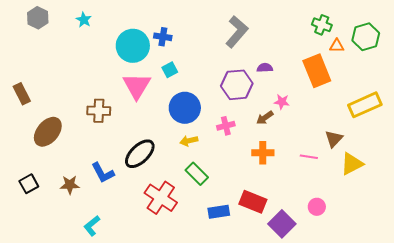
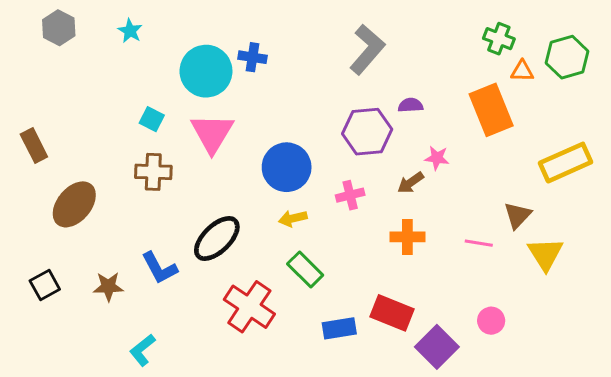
cyan square: (170, 70) -> (152, 119), moved, turned -35
yellow triangle: (352, 164) -> (545, 254), turned -35

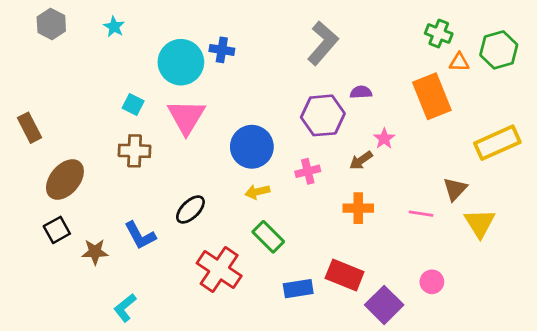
pink star: (437, 158) -> (384, 139), turned 30
black ellipse: (217, 238) -> (190, 210), size x0.7
black square: (45, 285) -> (57, 230), moved

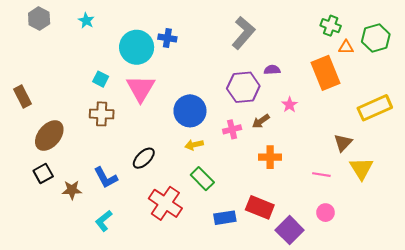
brown arrow: (361, 160) -> (261, 121), moved
pink line: (421, 214) -> (321, 175), moved
cyan L-shape: (125, 308) -> (104, 221), moved

